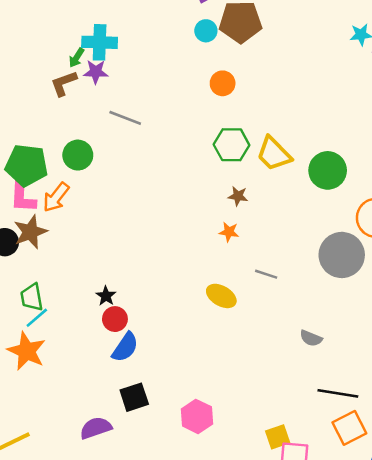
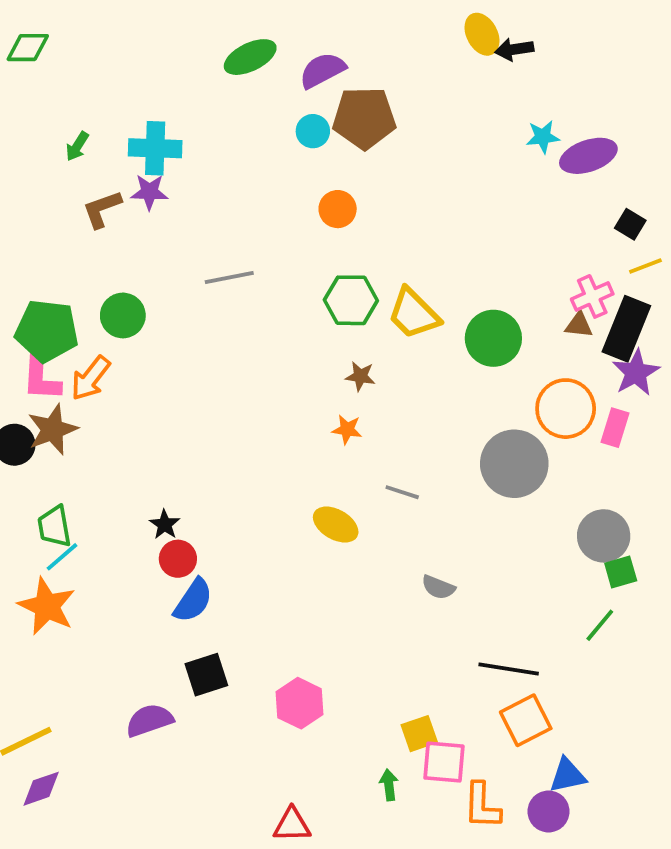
green arrow: (77, 58) -> (77, 146), moved
gray line: (125, 118) -> (229, 277), moved, turned -32
gray semicircle: (311, 338) -> (438, 587), moved

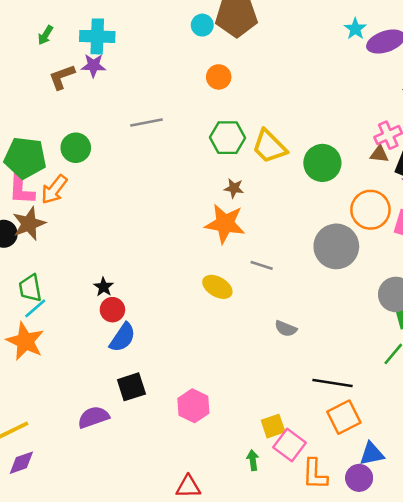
cyan star: (543, 137) -> (355, 29), turned -30
orange star: (347, 429) -> (225, 224), size x2.0
pink square: (444, 762) -> (290, 445), turned 32

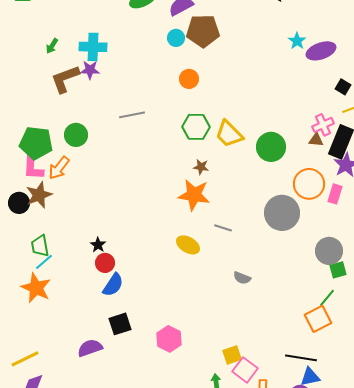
brown L-shape: (62, 77) -> (65, 79), size x1.4
black line: (333, 383) -> (301, 358), moved
orange square: (344, 417) -> (318, 319), moved

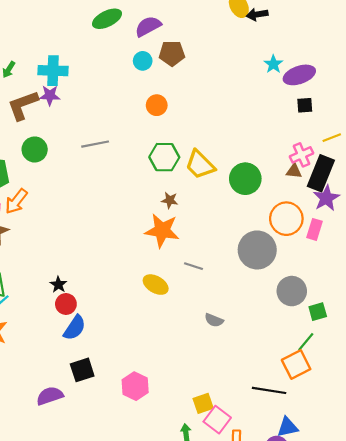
brown pentagon: (203, 31) -> (172, 53), size x0.7
black square: (343, 87) -> (305, 105), moved, turned -35
green circle: (76, 135) -> (35, 149), moved
gray circle: (329, 251) -> (292, 291), moved
black line: (301, 358) -> (269, 390), moved

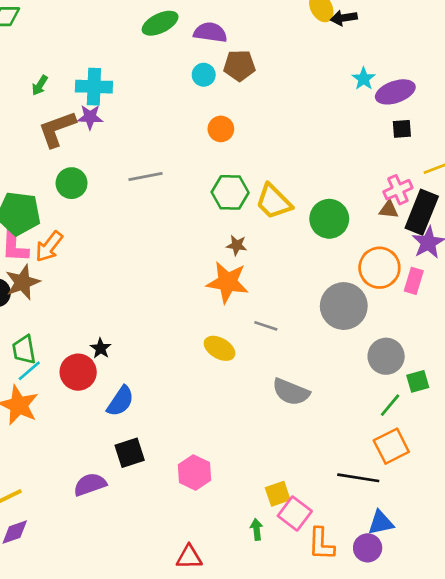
purple semicircle: (148, 26) -> (210, 32), turned 36
red circle: (66, 304) -> (78, 372), moved, size x1.4
gray semicircle: (214, 320) -> (291, 392), size x1.6
green line: (306, 342) -> (390, 405), moved

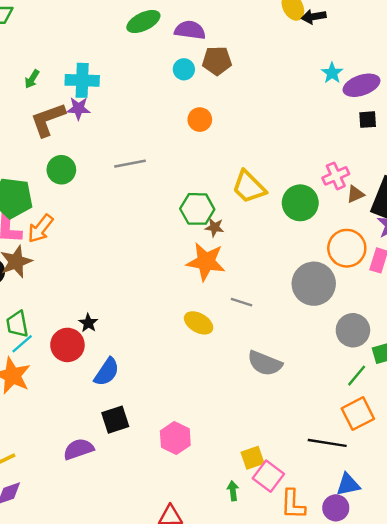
pink cross: (398, 190) -> (336, 176), moved
green hexagon: (230, 192) -> (197, 209), moved
brown triangle: (389, 210) -> (355, 194), turned -30

